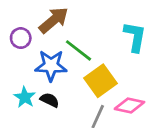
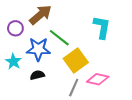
cyan star: (25, 97) -> (13, 62), moved
black semicircle: (50, 100) -> (37, 75), turned -40

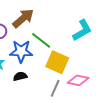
cyan L-shape: (102, 27) -> (82, 30), turned 50
yellow square: (76, 61) -> (57, 62), turned -30

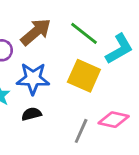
green line: (41, 40) -> (84, 33), moved
yellow square: (57, 62) -> (84, 76), moved

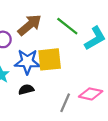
yellow square: (84, 76) -> (50, 59), moved, turned -30

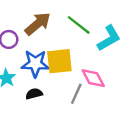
pink diamond: (91, 94) -> (93, 78), moved, turned 50
gray line: (65, 103) -> (76, 94), moved

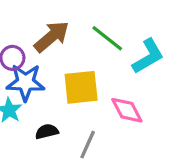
blue star: (35, 64) -> (25, 82), moved
gray line: (76, 94) -> (88, 145), moved

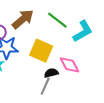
yellow square: (81, 87) -> (41, 51), turned 30
black semicircle: (47, 131) -> (51, 73), moved

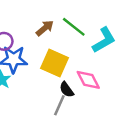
brown arrow: (23, 19) -> (45, 28), moved, size x0.7
black semicircle: (51, 73) -> (67, 90), turned -112

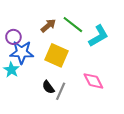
pink diamond: (88, 80) -> (93, 81), moved
black semicircle: (67, 90) -> (48, 87), moved

